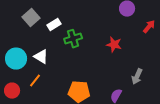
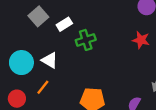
red star: (114, 45) -> (141, 40), moved

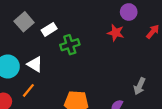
red star: (141, 40) -> (116, 33), moved

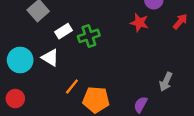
white rectangle: (49, 29) -> (63, 31), moved
orange line: (28, 90) -> (72, 86), moved

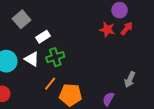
red arrow: (180, 21) -> (127, 29), moved
green cross: (89, 36) -> (55, 57), moved

